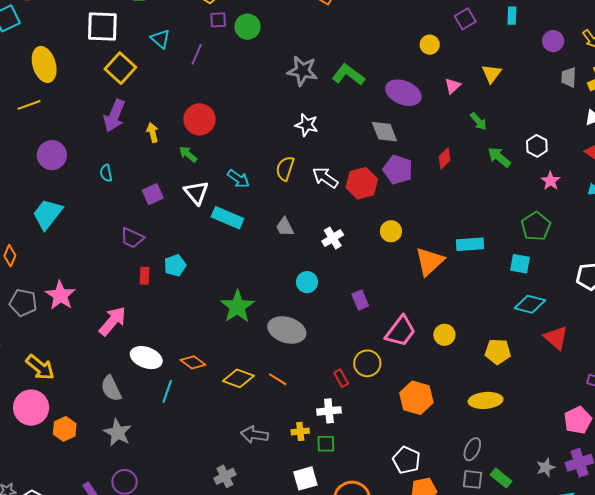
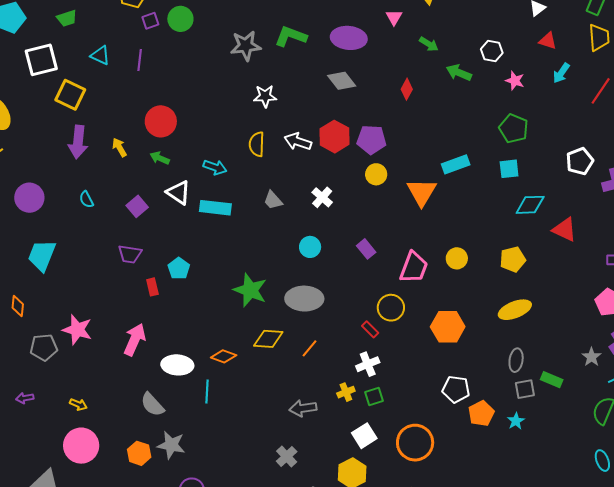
purple pentagon: (398, 170) -> (371, 140), moved
yellow arrow: (40, 367) -> (78, 404), size x0.6
yellow diamond: (238, 378) -> (268, 339), moved
orange line: (278, 379) -> (309, 348), turned -66
orange hexagon: (65, 429) -> (139, 453), moved

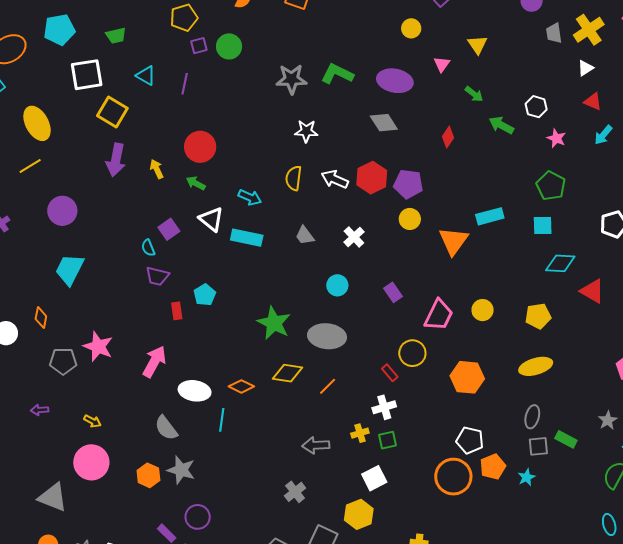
cyan semicircle: (86, 199) -> (148, 248), moved
orange circle: (415, 443) -> (453, 477), moved

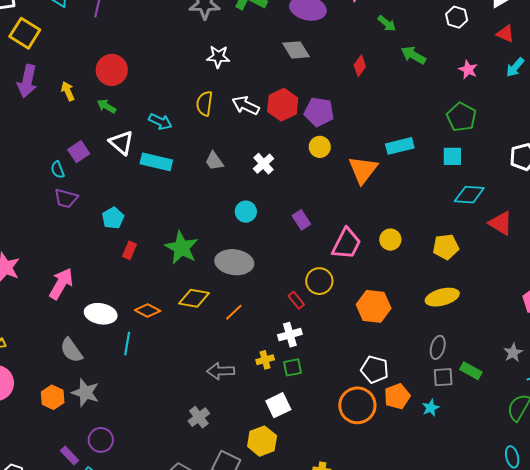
white hexagon: (536, 107) -> (457, 17), moved
red rectangle: (177, 311) -> (130, 250), moved, turned 30

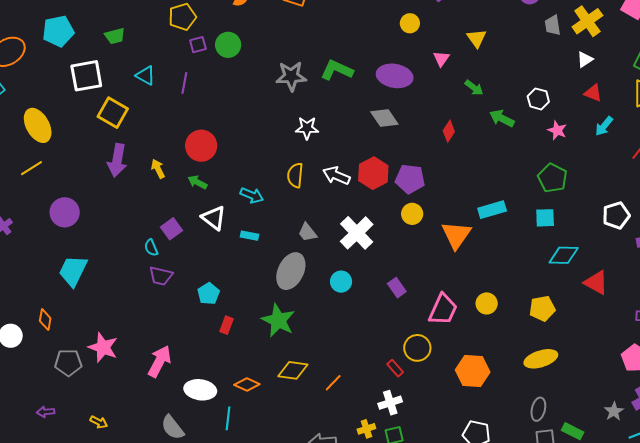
white hexagon: (457, 17) -> (538, 99), moved
cyan rectangle: (156, 162) -> (249, 236), size x0.6
white cross: (264, 164) -> (357, 233), size x1.6
gray ellipse: (234, 262) -> (291, 271), moved, turned -69

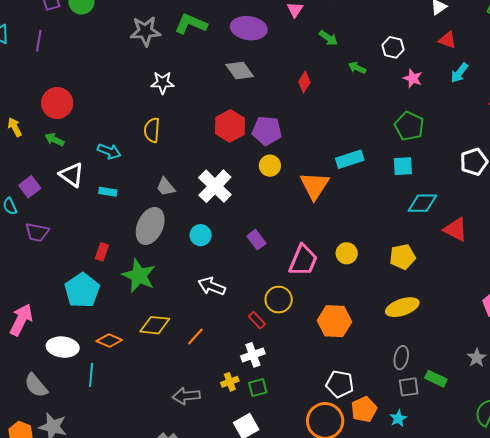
green arrow: (502, 118) -> (357, 68), size x0.7
white arrow: (336, 176) -> (212, 286), moved
purple trapezoid: (161, 276) -> (37, 232), moved
cyan pentagon: (209, 294) -> (82, 290), moved, size x1.6
red rectangle: (226, 325) -> (102, 252), moved

